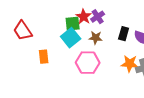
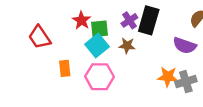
red star: (84, 17) -> (82, 20), moved
black rectangle: (124, 34) -> (149, 20), moved, size x1.6
pink hexagon: (88, 63) -> (99, 77), moved

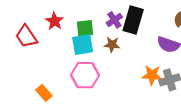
red star: (82, 20) -> (54, 21), moved
cyan square: (97, 46) -> (83, 45), turned 30
orange rectangle: (65, 68) -> (44, 93), moved, turned -35

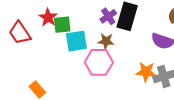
green square: (85, 28) -> (62, 25), moved
pink hexagon: (85, 75) -> (99, 62), moved

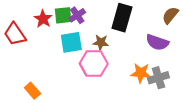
purple cross: (108, 16) -> (77, 15), moved
green square: (62, 25) -> (63, 15), moved

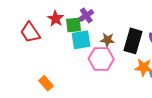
green square: (63, 15) -> (74, 25), moved
black rectangle: (122, 18) -> (133, 41), moved

